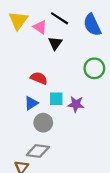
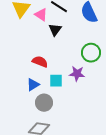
purple star: (76, 104) -> (77, 74), moved

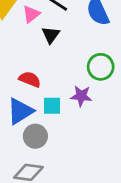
pink triangle: (41, 15) -> (31, 14), turned 48
blue triangle: (33, 85) -> (20, 111), size x1.5

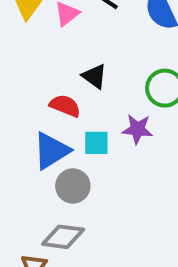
black triangle: (51, 35) -> (94, 76), moved, turned -30

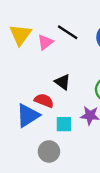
blue triangle: (51, 151) -> (28, 115), moved

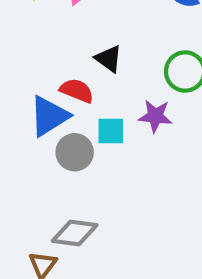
gray circle: (49, 151) -> (75, 152), moved

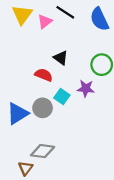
blue triangle: (49, 116) -> (18, 114), moved
cyan square: (111, 131) -> (62, 96), turned 35

